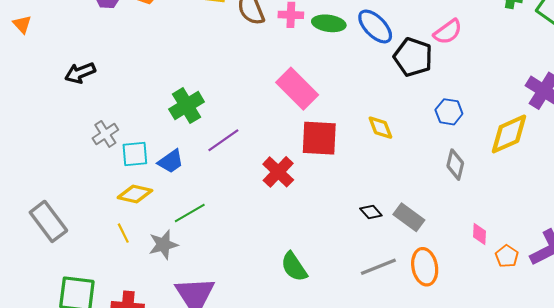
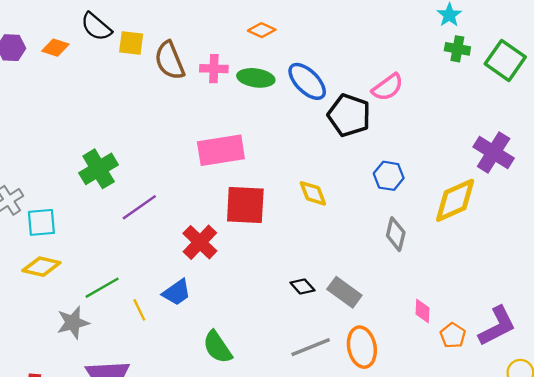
pink rectangle: (297, 89) -> (221, 150), turned -54
blue trapezoid: (171, 161) -> (177, 292), moved
yellow line: (123, 233) -> (139, 310), moved

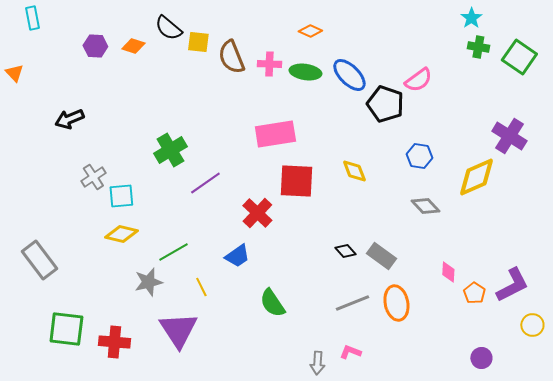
gray diamond: (396, 234) -> (425, 206), turned -56
yellow line: (139, 310) -> (201, 287), moved

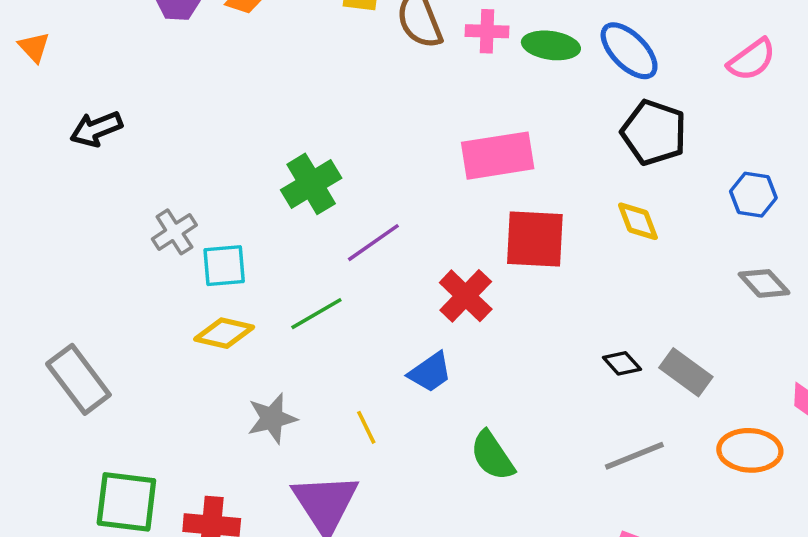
black pentagon: (385, 104) -> (654, 132), moved
black arrow: (69, 119) -> (96, 129), moved
green line: (173, 252) -> (316, 314), moved
orange ellipse: (396, 303) -> (750, 450), moved, turned -76

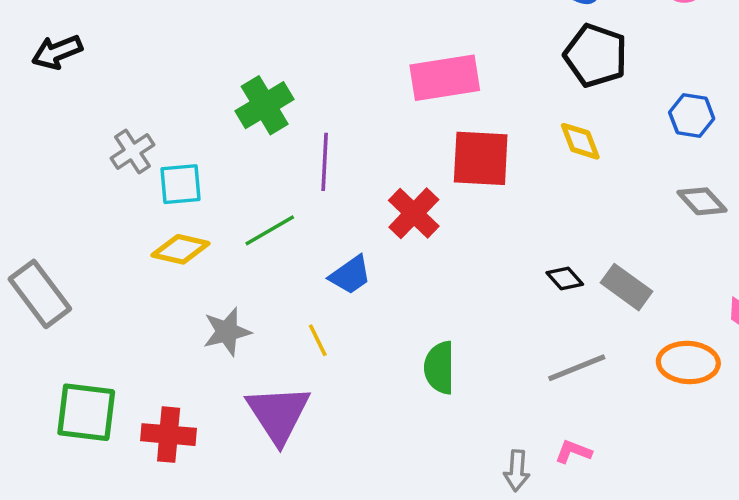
purple line: (373, 243) -> (325, 162), turned -52
blue trapezoid: (430, 372) -> (350, 275), moved
green semicircle: (492, 456) -> (440, 368), turned 34

